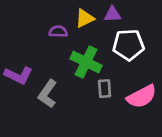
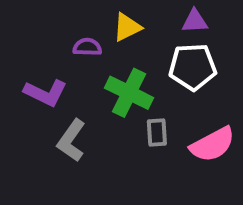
purple triangle: (113, 14) -> (195, 21), moved
purple L-shape: (18, 75) -> (46, 93), moved

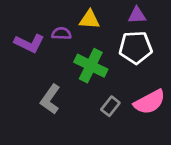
yellow triangle: (127, 27) -> (89, 20), turned 30
purple L-shape: (46, 93) -> (29, 43), moved
gray rectangle: (157, 133) -> (110, 106), moved, turned 42

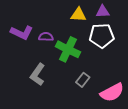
yellow triangle: (89, 20) -> (78, 15), moved
purple semicircle: (61, 33) -> (46, 37), moved
pink semicircle: (150, 102) -> (112, 92), moved

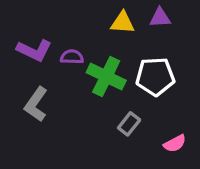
white pentagon: (102, 36) -> (155, 76), moved
gray L-shape: (38, 75) -> (36, 104), moved
pink semicircle: (112, 92) -> (175, 143), size x0.6

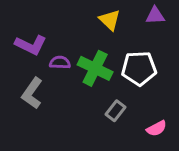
purple triangle: (160, 18) -> (155, 16), moved
yellow triangle: (123, 23) -> (110, 20), turned 40
purple semicircle: (72, 57) -> (60, 62), moved

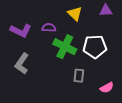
purple semicircle: (60, 62) -> (49, 28), moved
gray rectangle: (116, 111) -> (79, 76), turned -32

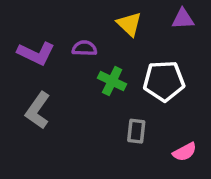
green cross: (65, 47) -> (112, 81), size x0.7

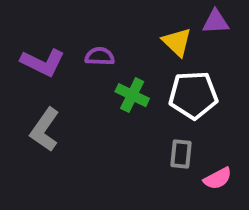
yellow triangle: (129, 24) -> (177, 42), moved
gray rectangle: (136, 131) -> (181, 154), moved

